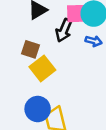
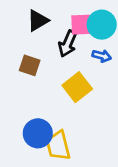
yellow square: (42, 68) -> (77, 87), moved

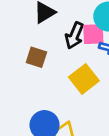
pink square: (81, 25) -> (93, 34), moved

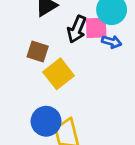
yellow square: (84, 79) -> (59, 74), moved

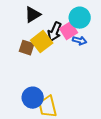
pink square: (96, 28) -> (69, 31), turned -30
yellow square: (59, 74) -> (42, 42), moved

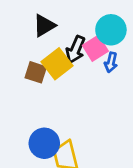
blue arrow: (80, 41) -> (111, 62), turned 88

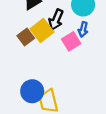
pink square: (95, 48) -> (71, 41), moved
brown square: (36, 72) -> (26, 37), turned 35

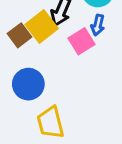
blue circle: (32, 91) -> (28, 84), moved

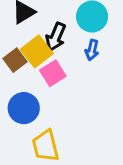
pink square: (82, 41) -> (53, 73), moved

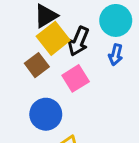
yellow square: (37, 51) -> (53, 38), moved

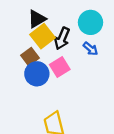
blue arrow: (116, 55) -> (91, 49), turned -63
blue circle: (46, 114) -> (37, 74), moved

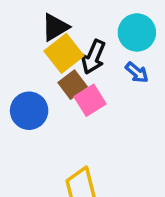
brown square: (30, 57) -> (73, 85), moved
blue circle: (37, 74) -> (29, 111), moved

